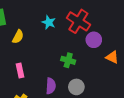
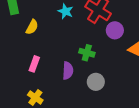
pink rectangle: (20, 71) -> (34, 64), turned 32
purple semicircle: (51, 86) -> (68, 71), moved

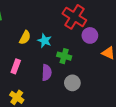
cyan star: (66, 11) -> (45, 41), moved
yellow semicircle: (32, 27) -> (25, 38), moved

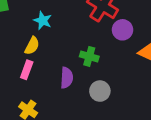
yellow semicircle: (25, 38) -> (32, 46), moved
cyan star: (45, 41) -> (43, 21), moved

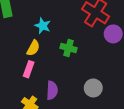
green cross: (89, 56) -> (69, 48), moved
purple semicircle: (67, 78) -> (52, 90), moved

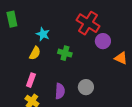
pink rectangle: (29, 69) -> (31, 80), moved
purple semicircle: (52, 90) -> (60, 91), moved

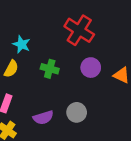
purple circle: (103, 41) -> (91, 68), moved
purple semicircle: (60, 91) -> (43, 118), turned 70

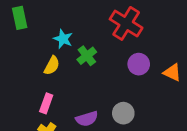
green cross: (50, 69) -> (87, 56), moved, turned 36

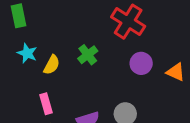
cyan star: (63, 39) -> (27, 53), moved
pink rectangle: (46, 103) -> (46, 104), turned -36

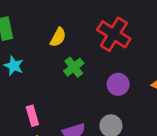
purple circle: (141, 63) -> (118, 84), moved
yellow semicircle: (52, 65) -> (58, 37), moved

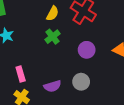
yellow semicircle: (58, 37) -> (53, 14), moved

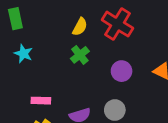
pink rectangle: (21, 74) -> (41, 101), turned -72

